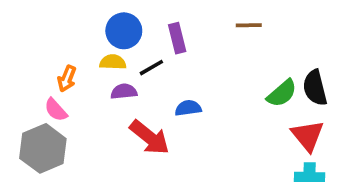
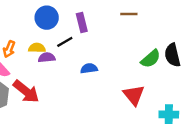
yellow semicircle: (113, 62) -> (37, 48), moved
red triangle: (308, 136) -> (134, 95), moved
red arrow: (150, 137) -> (26, 91), moved

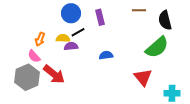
black line: (65, 42) -> (78, 32), moved
black semicircle: (172, 55) -> (165, 20), moved
green semicircle: (151, 59) -> (157, 47), size x1.4

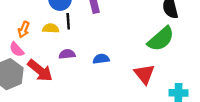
black line: (78, 32) -> (68, 21), turned -64
purple semicircle: (71, 46) -> (67, 54), moved
blue semicircle: (106, 55) -> (101, 59), moved

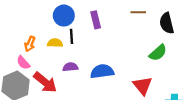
green semicircle: (161, 39) -> (158, 53), size x0.7
blue semicircle: (101, 59) -> (102, 71), size x1.5

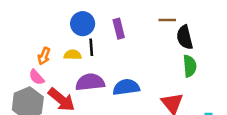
black semicircle: (167, 23) -> (185, 37), moved
green semicircle: (158, 53) -> (190, 66), turned -54
purple semicircle: (70, 67) -> (90, 82), size x1.6

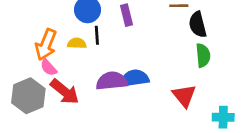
orange arrow: (44, 56) -> (46, 45), size x1.6
pink semicircle: (37, 77) -> (49, 67), moved
purple semicircle: (90, 82) -> (112, 81), moved

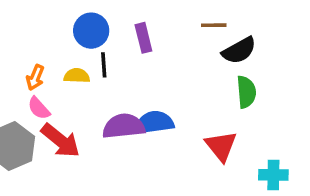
black semicircle: (198, 25) -> (239, 50), turned -105
orange arrow: (46, 45) -> (35, 77), size x0.6

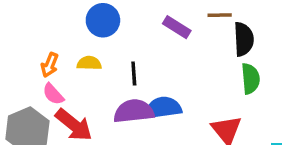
purple rectangle: (143, 38) -> (177, 27), moved, turned -44
black semicircle: (239, 50) -> (244, 39), turned -64
black line: (104, 65) -> (134, 73), moved

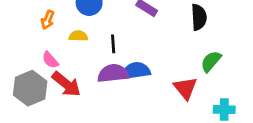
orange arrow: (50, 65) -> (48, 20), moved
green semicircle: (251, 79) -> (211, 61), moved, turned -135

